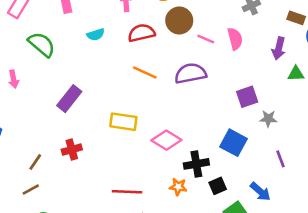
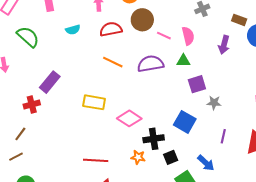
green triangle: (296, 74) -> (183, 61), moved
red cross: (72, 150) -> (32, 105), moved
purple line: (281, 159) -> (223, 136), turned 32

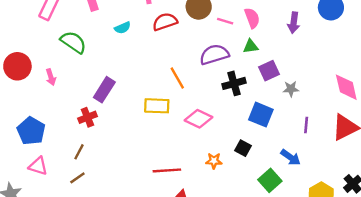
orange line: (113, 62) -> (177, 78), moved, turned 42
black cross: (154, 139) -> (234, 83), moved
black square: (171, 157) -> (243, 148), moved, turned -32

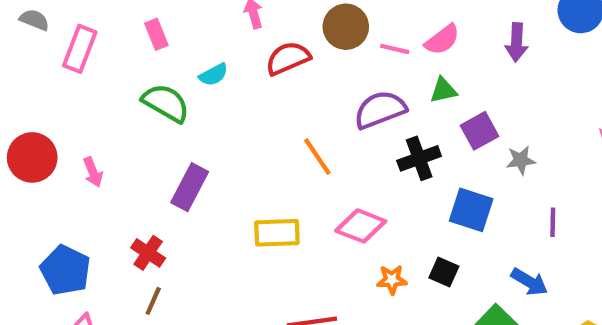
pink semicircle: (252, 18) -> (442, 40), turned 78
green semicircle: (73, 42) -> (166, 103), moved
yellow rectangle: (157, 106) -> (277, 233), moved
red cross: (87, 117) -> (148, 253), moved, turned -30
orange star: (214, 161) -> (392, 280), moved

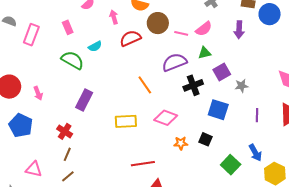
blue pentagon: (65, 270) -> (21, 125), moved
blue arrow: (529, 282) -> (255, 153), moved, turned 30

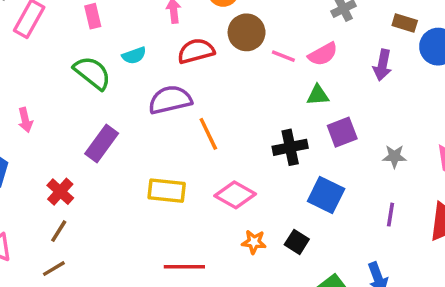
purple semicircle: (174, 62) -> (170, 100), moved
gray star: (242, 86) -> (394, 156), moved

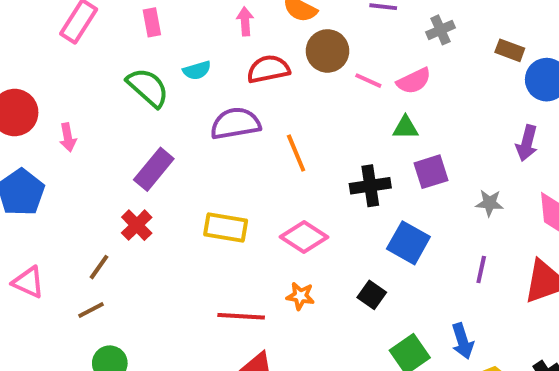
purple arrow: (383, 65) -> (527, 143), moved
orange line: (208, 134) -> (296, 153), moved
red cross: (60, 192) -> (137, 225), moved
orange star: (254, 242) -> (300, 296), moved

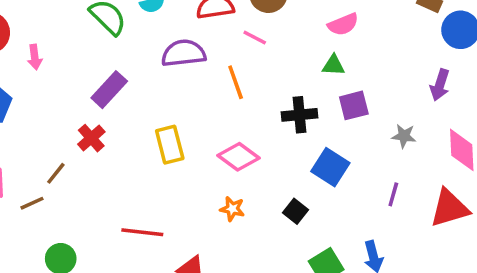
pink line: (368, 81) -> (255, 37), moved
yellow rectangle: (226, 228) -> (170, 145), turned 63
brown line: (91, 310) -> (32, 203), moved
red line: (241, 316) -> (142, 232), moved

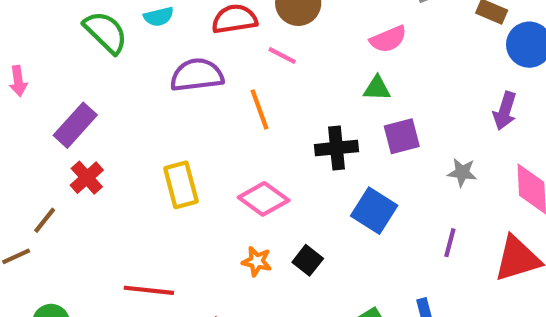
purple rectangle: (109, 90) -> (75, 125), moved
black square: (295, 211) -> (308, 260), moved

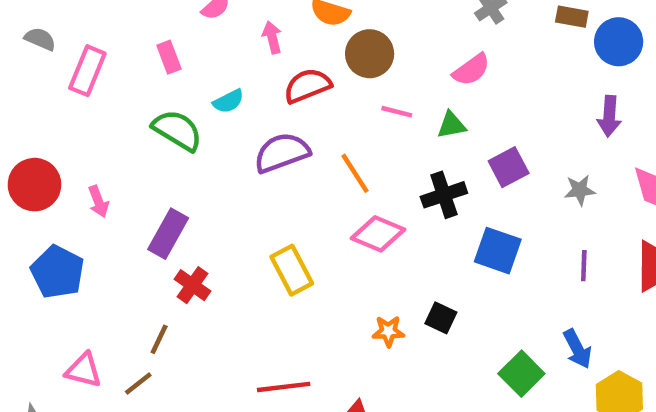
pink line: (282, 56) -> (397, 112), moved
green triangle: (377, 88) -> (451, 125), moved
pink diamond: (264, 199) -> (378, 234), moved

